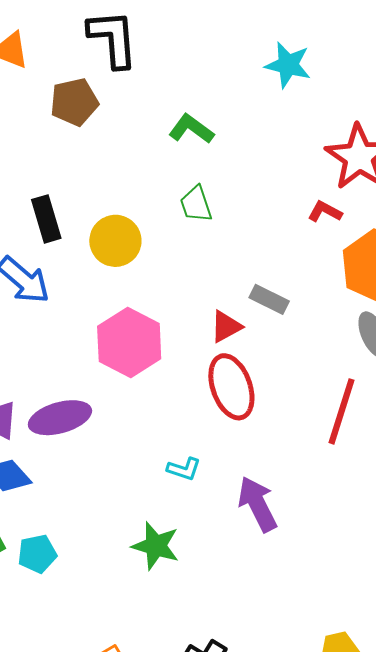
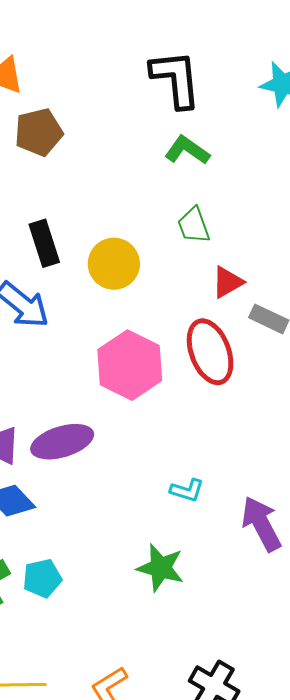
black L-shape: (113, 39) -> (176, 79), moved
brown pentagon: (74, 102) -> (39, 132), moved
red triangle: (226, 327) -> (227, 282), moved
red ellipse: (231, 387) -> (210, 352), moved

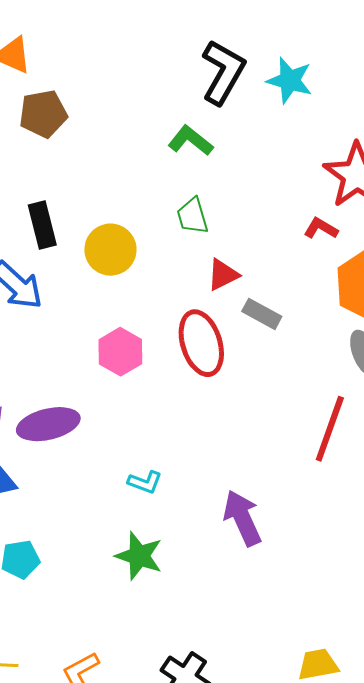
black L-shape: (176, 79) -> (223, 72), moved, turned 32
pink hexagon: (130, 365) -> (120, 352), size x0.7
cyan L-shape: (187, 490) -> (145, 482), moved

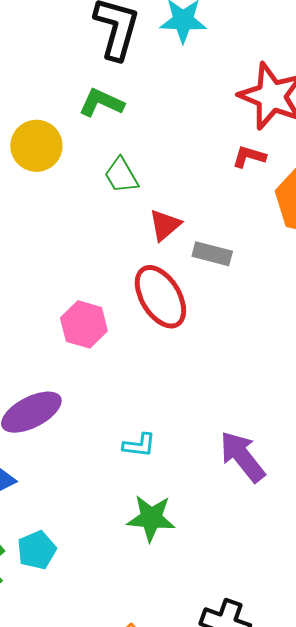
yellow circle: (110, 250) -> (36, 146), moved

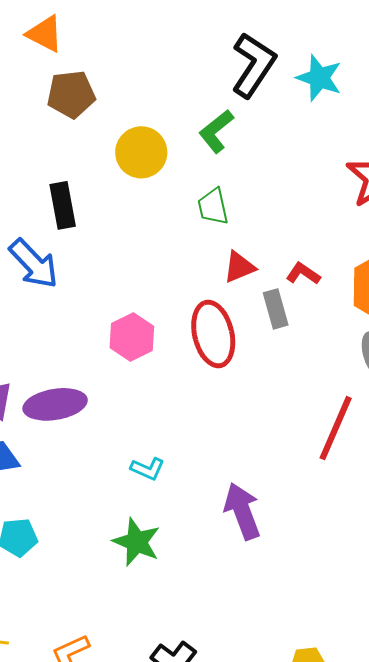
green L-shape: (101, 103) -> (216, 131), turned -81
red L-shape: (249, 157) -> (303, 274), moved
gray rectangle: (212, 254) -> (276, 309), turned 42

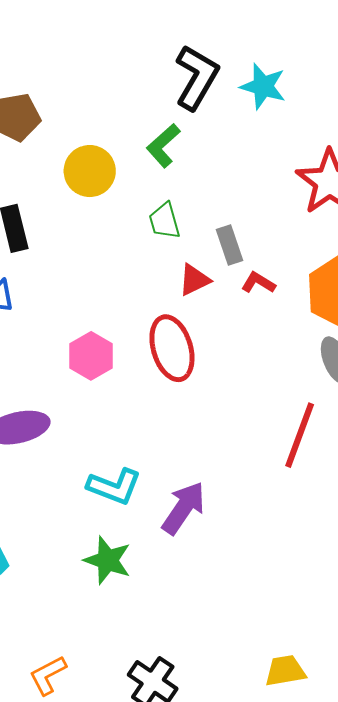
gray rectangle: (276, 309) -> (230, 245), moved
cyan L-shape: (148, 469) -> (114, 487), size x1.6
purple arrow: (242, 511) -> (184, 508), moved, turned 58

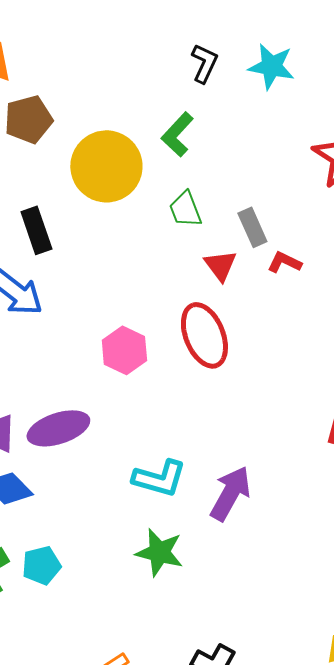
black L-shape: (197, 77) -> (204, 63), size x0.6
yellow circle: (90, 171) -> (106, 166), size x1.4
red triangle: (194, 280) -> (220, 265), turned -36

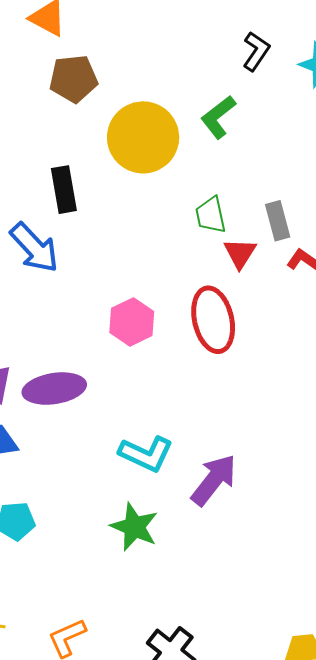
green trapezoid: (185, 209) -> (211, 215), moved

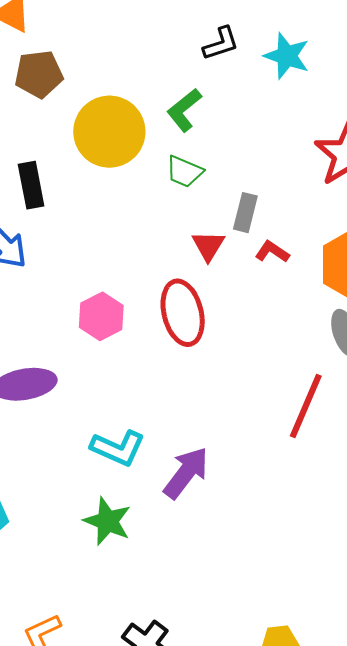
black L-shape: (256, 51) -> (221, 43), turned 39
green trapezoid: (211, 215) -> (184, 172), moved, turned -54
gray rectangle: (278, 221) -> (245, 213), turned 30

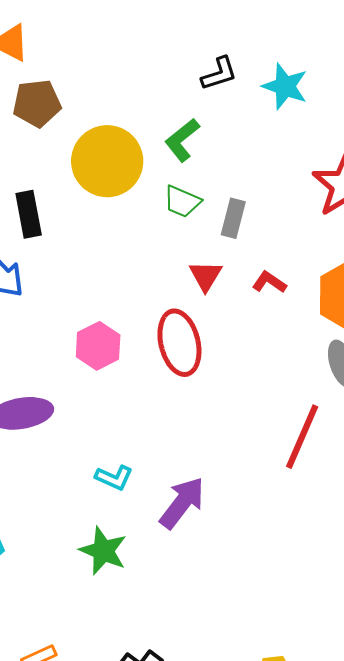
gray rectangle: (245, 213) -> (233, 218), moved
cyan L-shape: (118, 448) -> (114, 478), size x0.7

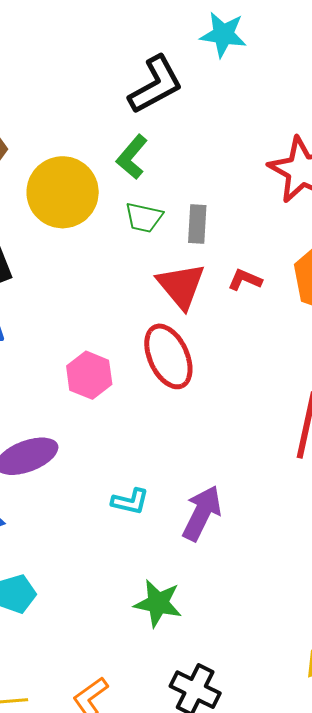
black L-shape: (219, 74) -> (156, 85), size x1.6
cyan star: (285, 86) -> (223, 35), moved
red triangle: (205, 276) -> (181, 286), size x1.5
green star: (103, 551) -> (158, 603), moved

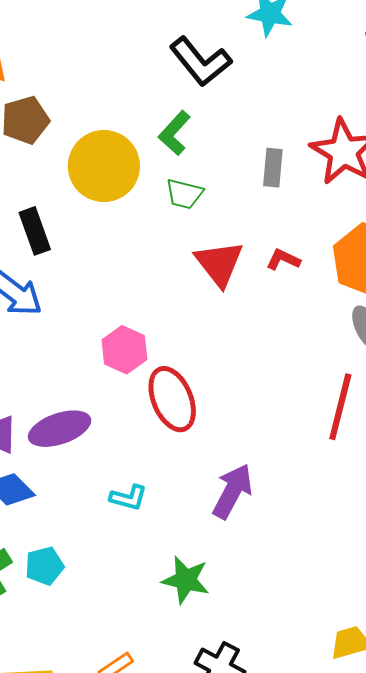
black L-shape: (156, 85) -> (200, 62), turned 78
gray rectangle: (197, 224) -> (273, 168), moved
red ellipse: (168, 356) -> (172, 399), moved
cyan L-shape: (130, 501) -> (129, 498), moved

